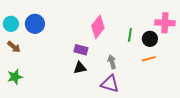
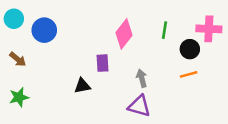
cyan circle: (11, 24) -> (14, 19), moved
green line: (130, 35) -> (165, 30), moved
purple rectangle: (81, 50) -> (102, 63), turned 72
black triangle: (80, 68) -> (82, 86), moved

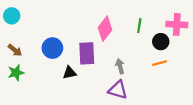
blue circle: (44, 30) -> (52, 48), moved
purple rectangle: (102, 63) -> (87, 53), size x1.5
green star: (19, 97) -> (16, 73), moved

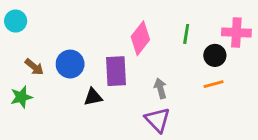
brown arrow: (15, 50) -> (34, 67), moved
purple triangle: (118, 90) -> (158, 120), turned 30

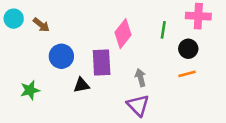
pink cross: (236, 32) -> (198, 16), moved
brown arrow: (34, 67) -> (41, 25), moved
green star: (21, 97) -> (30, 90), moved

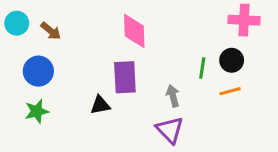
green line: (163, 30) -> (202, 68), moved
pink diamond: (123, 34) -> (134, 31), moved, turned -40
blue circle: (61, 56) -> (38, 71), moved

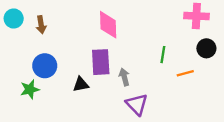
brown arrow: (51, 31) -> (41, 25), turned 42
black circle: (232, 60) -> (206, 48), moved
blue circle: (38, 71) -> (45, 66), moved
gray arrow: (173, 96) -> (124, 77), moved

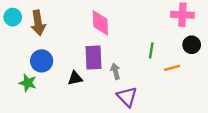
brown arrow: (41, 25) -> (38, 23), size x1.5
green star: (30, 89) -> (28, 83), turned 30

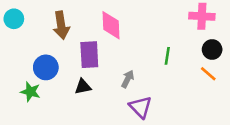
brown arrow: (38, 23) -> (61, 25), moved
purple rectangle: (94, 57) -> (89, 55), moved
orange line: (172, 68) -> (208, 74), moved, turned 56
gray arrow: (115, 71) -> (128, 79), turned 42

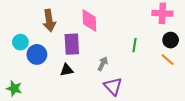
cyan circle: (14, 19) -> (20, 42), moved
green star: (30, 92) -> (14, 88), moved

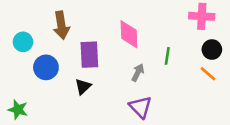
pink diamond: (89, 20) -> (129, 34), moved
cyan circle: (20, 42) -> (23, 42), moved
gray arrow: (103, 64) -> (138, 72), moved
black triangle: (67, 70) -> (83, 87), turned -32

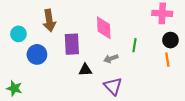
gray arrow: (138, 72) -> (111, 59), turned -136
orange line: (208, 74) -> (167, 60), turned 40
black triangle: (83, 87) -> (85, 70), moved, turned 40

